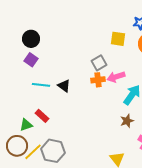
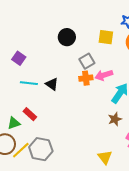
black circle: (31, 39) -> (67, 37), moved

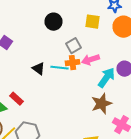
cyan line: (29, 83) -> (60, 68), moved
brown star: (115, 119) -> (102, 104), size x1.5

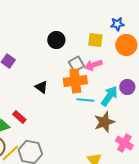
pink arrow: (90, 60) -> (93, 65), moved
orange cross: (72, 63) -> (75, 81), size x1.6
cyan line: (60, 68) -> (85, 100), moved

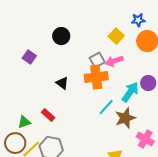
black circle: (56, 40) -> (61, 36), moved
yellow square: (95, 40) -> (116, 36), turned 35
cyan line: (85, 100) -> (106, 107), moved, turned -54
red rectangle: (19, 117) -> (48, 115), moved

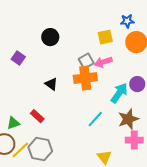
yellow square: (116, 36) -> (105, 37), turned 35
cyan line: (106, 107) -> (95, 119), moved
brown star: (125, 118) -> (128, 119), moved
pink cross: (145, 139) -> (134, 140), turned -30

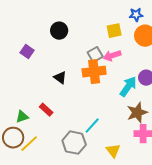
cyan line: (95, 119) -> (92, 126), moved
gray hexagon: (40, 149) -> (74, 143), moved

